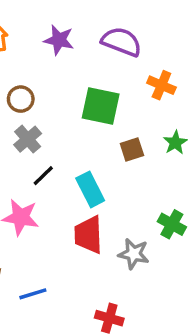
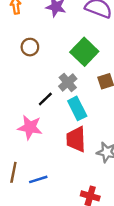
green square: (101, 106) -> (84, 52), turned 32
gray cross: (28, 139) -> (68, 82), moved

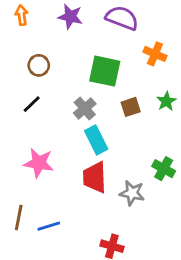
green square: (84, 52) -> (105, 71), turned -32
black line: (45, 99) -> (32, 104), moved

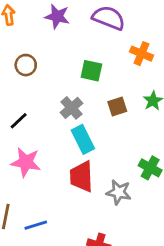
green square: (105, 71) -> (91, 71), size x0.7
black line: (32, 104) -> (19, 121), moved

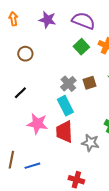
green square: (91, 71) -> (81, 47), moved, turned 35
gray cross: (71, 108) -> (68, 84), moved
pink star: (26, 162) -> (37, 124), moved

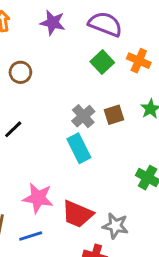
pink star: (37, 124) -> (38, 198), moved
red trapezoid: (64, 132) -> (77, 214), moved, turned -65
gray star: (90, 143) -> (115, 226), moved

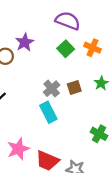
purple star: (53, 23) -> (25, 42), moved, turned 30
pink star: (38, 198) -> (18, 149), turned -30

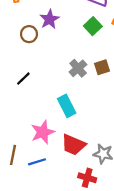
cyan rectangle: (48, 112) -> (67, 106), moved

